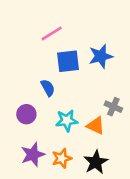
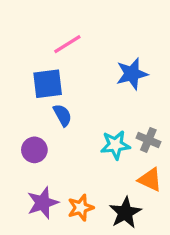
blue square: (68, 61) -> (48, 84), moved
cyan star: (67, 120) -> (115, 145), moved
orange triangle: (96, 126) -> (150, 180), moved

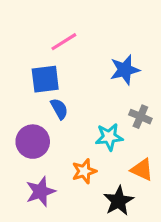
gray cross: (148, 140) -> (140, 117), moved
purple circle: (34, 150) -> (33, 142), size x1.4
orange star: (81, 208) -> (84, 171), moved

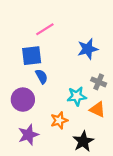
orange triangle: (142, 170) -> (98, 109), moved

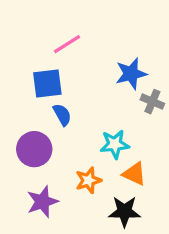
gray cross: (99, 82) -> (152, 102), moved
orange triangle: (98, 109) -> (134, 174), moved
black star: (83, 141) -> (124, 211), turned 30

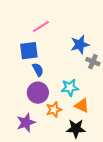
purple circle: (34, 149) -> (38, 93), moved

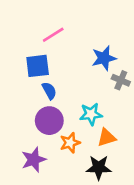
orange triangle: (82, 106) -> (107, 138), turned -42

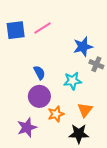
blue square: (38, 66) -> (16, 30), moved
cyan star: (91, 114) -> (73, 81), moved
orange triangle: (107, 138) -> (85, 110), turned -35

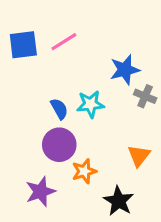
cyan star: (73, 81) -> (90, 104), moved
orange triangle: (85, 110) -> (139, 156), moved
black star: (79, 134) -> (119, 201), turned 30

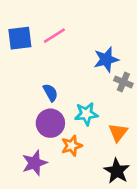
cyan star: (90, 104) -> (86, 114), moved
black star: (119, 201) -> (117, 171), moved

